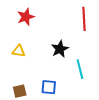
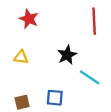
red star: (26, 17) -> (29, 19), turned -30
cyan line: (80, 69) -> (90, 77), turned -42

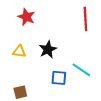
black star: (67, 55) -> (48, 49), moved
blue square: (55, 98) -> (59, 78), moved

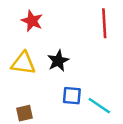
yellow triangle: (19, 52) -> (23, 63), size x1.5
cyan line: (81, 70) -> (99, 106), moved

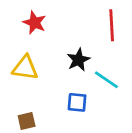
black star: (58, 61) -> (78, 60), moved
cyan line: (99, 106) -> (106, 80), moved

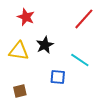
red line: (112, 25) -> (84, 19), turned 45
black star: (78, 60) -> (45, 45), moved

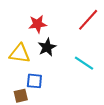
red star: (26, 17) -> (38, 24), moved, turned -30
blue square: (58, 77) -> (34, 81), moved

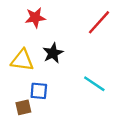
red star: (38, 24) -> (35, 18), moved
cyan line: (84, 63) -> (94, 84), moved

